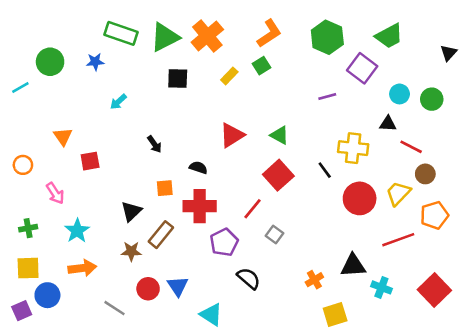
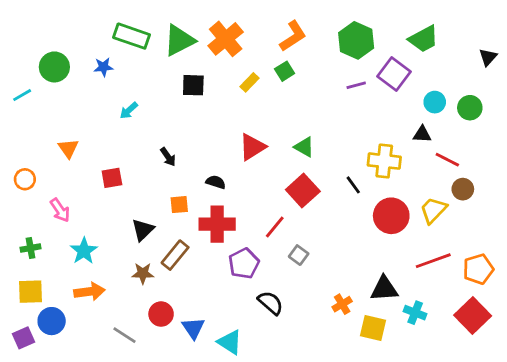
purple line: (327, 97) -> (356, 85), moved
red square: (90, 161) -> (112, 178), moved
orange pentagon: (434, 215) -> (478, 269), moved
blue triangle: (178, 286) -> (193, 328), moved
yellow square: (335, 315) -> (373, 328), moved, turned 30

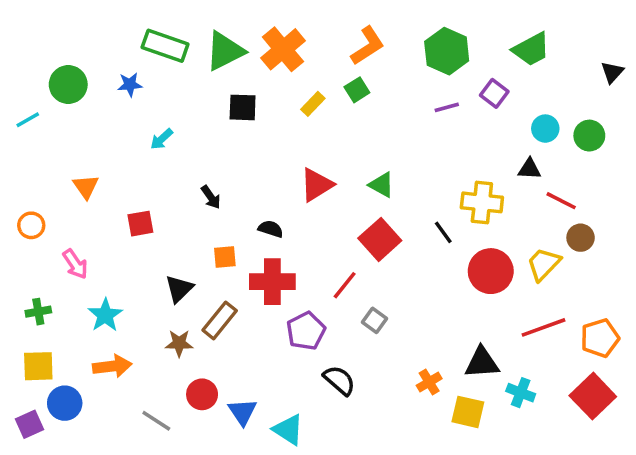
purple square: (394, 74) -> (494, 93), size x0.7

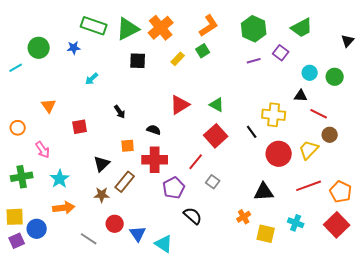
green cross: (38, 312) -> (22, 177), size x1.5
orange pentagon: (600, 338) -> (341, 192), turned -30
black triangle: (482, 363) -> (264, 192), moved
yellow square: (38, 366) -> (15, 217), moved

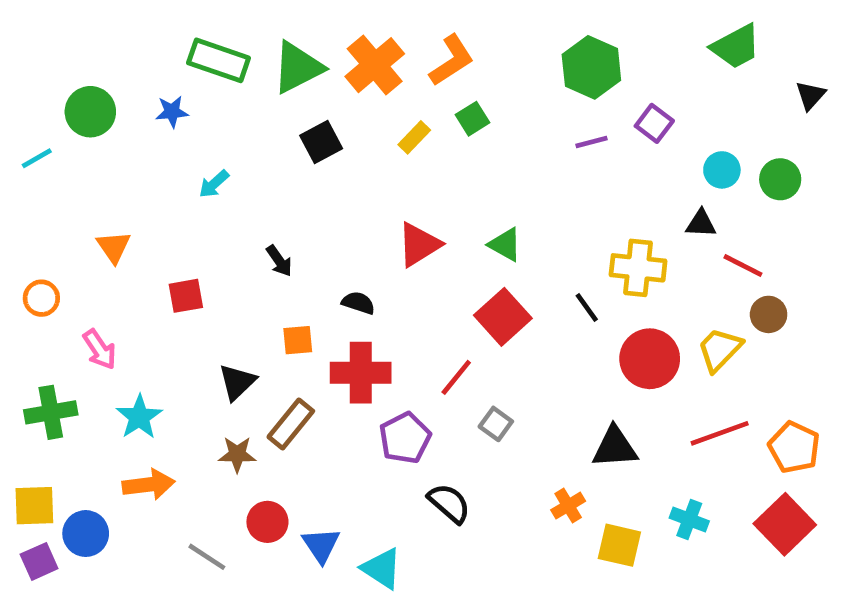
orange L-shape: (209, 26) -> (452, 60), moved
green trapezoid: (302, 28) -> (736, 46), moved
black square: (138, 61) -> (321, 142), turned -30

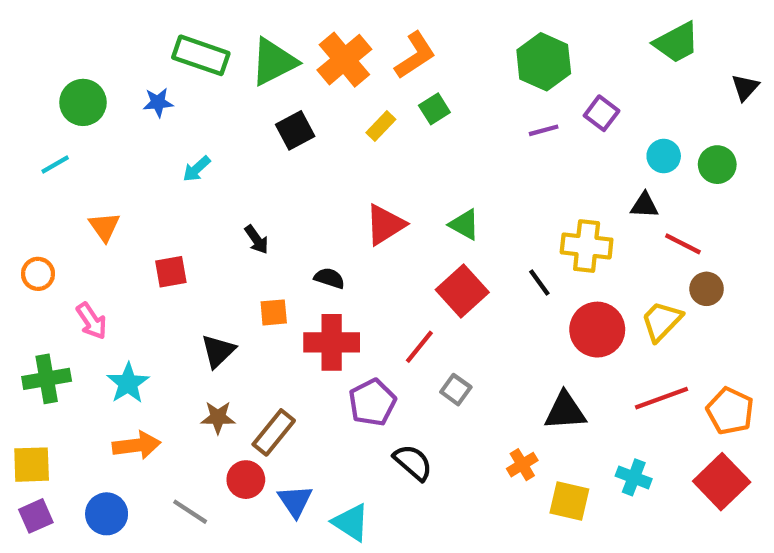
cyan line: (37, 158) -> (55, 165), moved
brown rectangle: (291, 424) -> (274, 432), moved
blue circle: (86, 534) -> (107, 514), moved

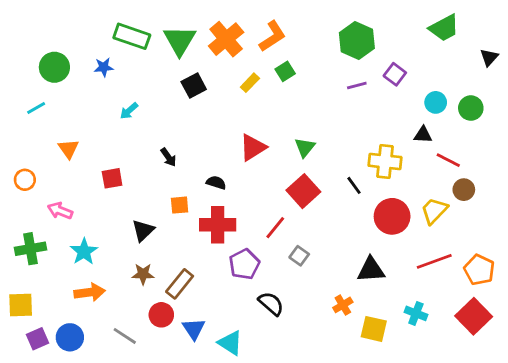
green triangle: (274, 62) -> (180, 40), turned -32
green triangle: (464, 225) -> (305, 147), turned 40
pink arrow: (92, 321) -> (60, 211), turned 145
purple square: (36, 516) -> (38, 339), moved

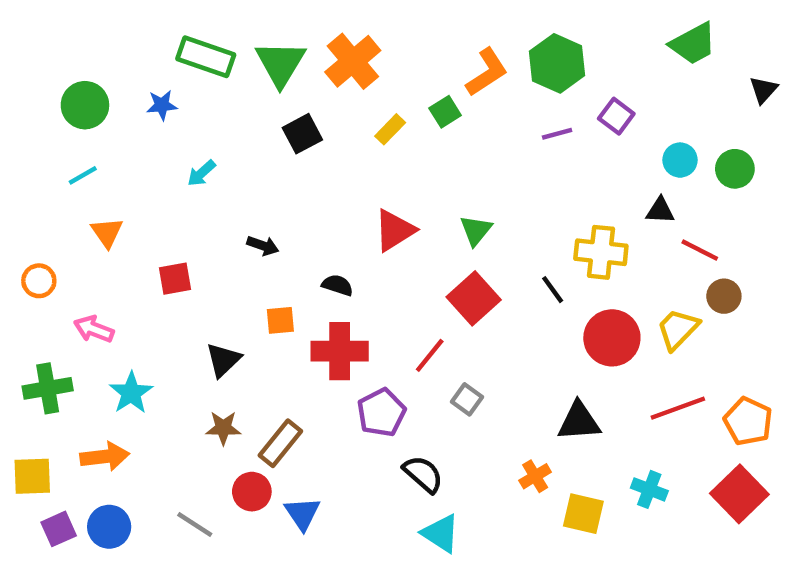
orange L-shape: (272, 36) -> (487, 72), moved
cyan line: (36, 108) -> (83, 175), moved
black arrow: (168, 157) -> (263, 246), turned -36
orange arrow: (90, 292) -> (105, 456), moved
cyan triangle: (230, 343) -> (441, 533), moved

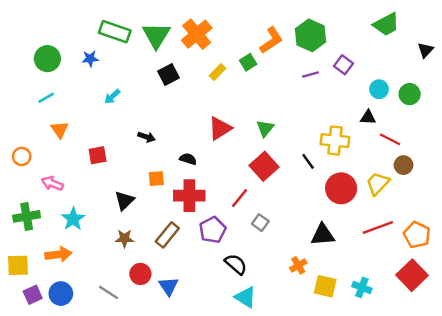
brown rectangle: (280, 443) -> (167, 235), moved
cyan cross: (649, 489) -> (362, 287), moved

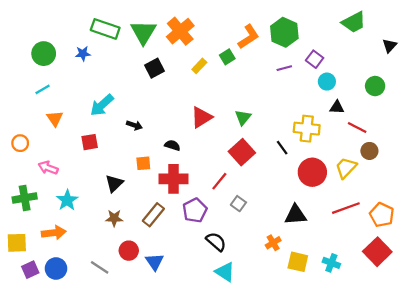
cyan circle: (379, 89) -> (327, 82), moved
cyan arrow: (112, 97) -> (102, 105), moved, size x1.6

